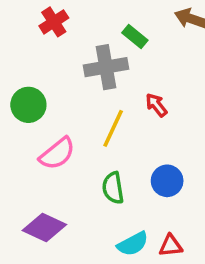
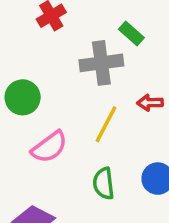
red arrow: (156, 105) -> (150, 103), turned -55

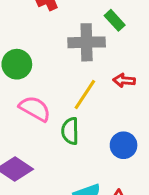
pink semicircle: (49, 147) -> (35, 109), turned -120
green semicircle: (104, 183) -> (70, 131), moved

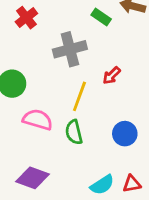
green rectangle: (115, 20) -> (101, 17), moved
red arrow: (124, 80) -> (112, 75), turned -36

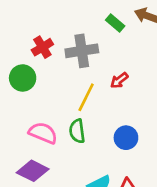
red cross: (26, 18) -> (42, 47), moved
pink semicircle: (38, 120) -> (43, 133), moved

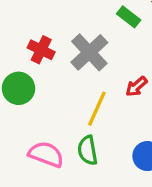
red cross: (42, 47) -> (41, 50), turned -30
gray cross: (82, 51) -> (89, 52), turned -32

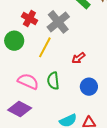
red arrow: (136, 86) -> (78, 58), moved
yellow line: (97, 109) -> (45, 47), moved

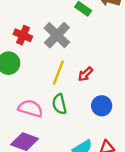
yellow line: (45, 47) -> (58, 73), moved

